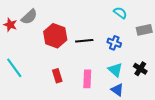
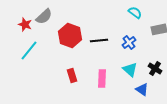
blue cross: (114, 43) -> (129, 42), turned 32
cyan line: (14, 68) -> (29, 50), moved, turned 75
blue triangle: (117, 90) -> (142, 89), moved

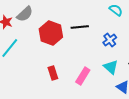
black line: (99, 40) -> (80, 27), moved
pink rectangle: (102, 78) -> (83, 76), turned 30

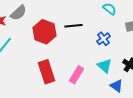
red rectangle: (53, 73) -> (46, 72), size x1.6

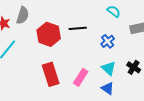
gray semicircle: (18, 13) -> (23, 15), turned -30
blue triangle: (116, 86) -> (108, 88), moved

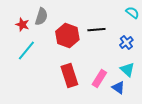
blue triangle: (108, 88) -> (118, 88), moved

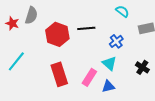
cyan line: (26, 51) -> (16, 61), moved
cyan triangle: (127, 70) -> (109, 63), moved
blue triangle: (118, 88) -> (108, 86), turned -48

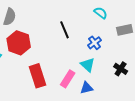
black line: (86, 28) -> (65, 30), turned 72
red hexagon: (57, 34) -> (19, 43), moved

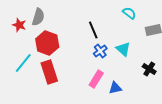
blue cross: (95, 43) -> (100, 51), moved
cyan triangle: (88, 65) -> (123, 49), moved
red rectangle: (38, 76) -> (49, 72), moved

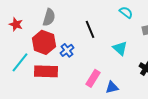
gray semicircle: (38, 17) -> (49, 17), moved
blue cross: (100, 51) -> (67, 50), moved
red rectangle: (49, 72) -> (46, 71), turned -70

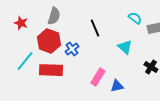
cyan semicircle: (126, 12) -> (135, 18), moved

